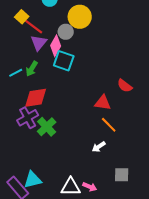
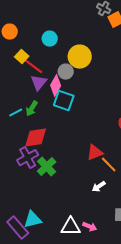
red triangle: (103, 103) -> (95, 153), moved, turned -30

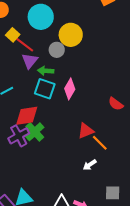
cyan circle: (50, 39) -> (41, 17), size x1.6
pink diamond: (56, 86) -> (70, 89), moved
cyan square: (64, 101) -> (45, 89), moved
green arrow: (32, 109) -> (46, 71), moved, turned 63
green cross: (47, 167) -> (35, 132), moved

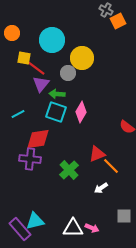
yellow square: (13, 35) -> (24, 58), turned -32
green cross: (35, 132) -> (69, 170), moved
purple cross: (19, 136) -> (30, 159), turned 35

